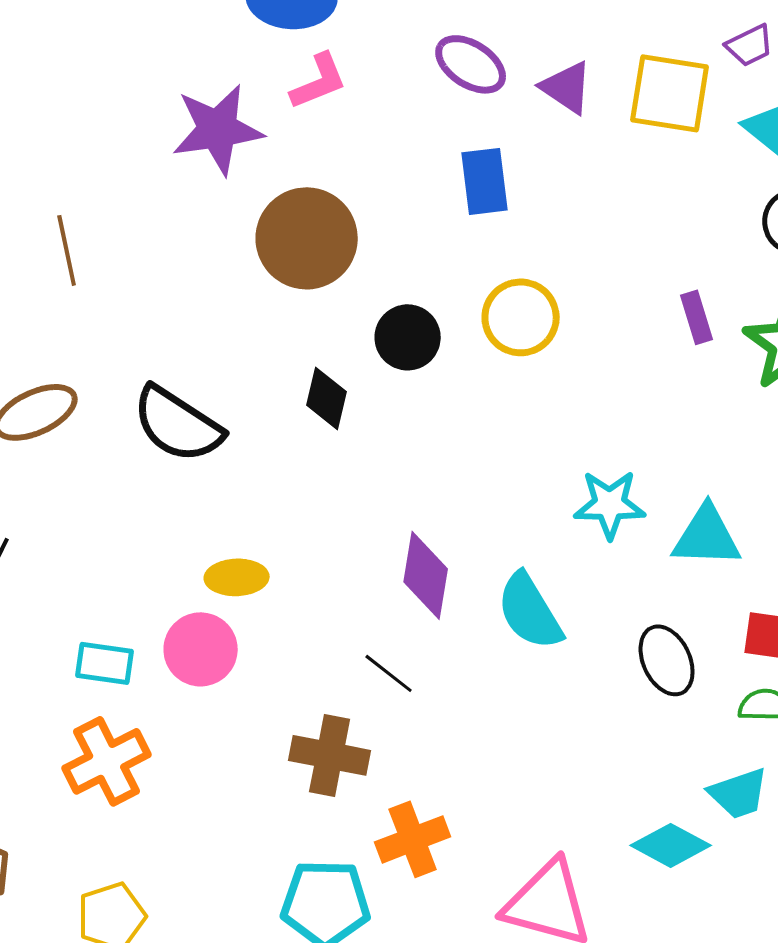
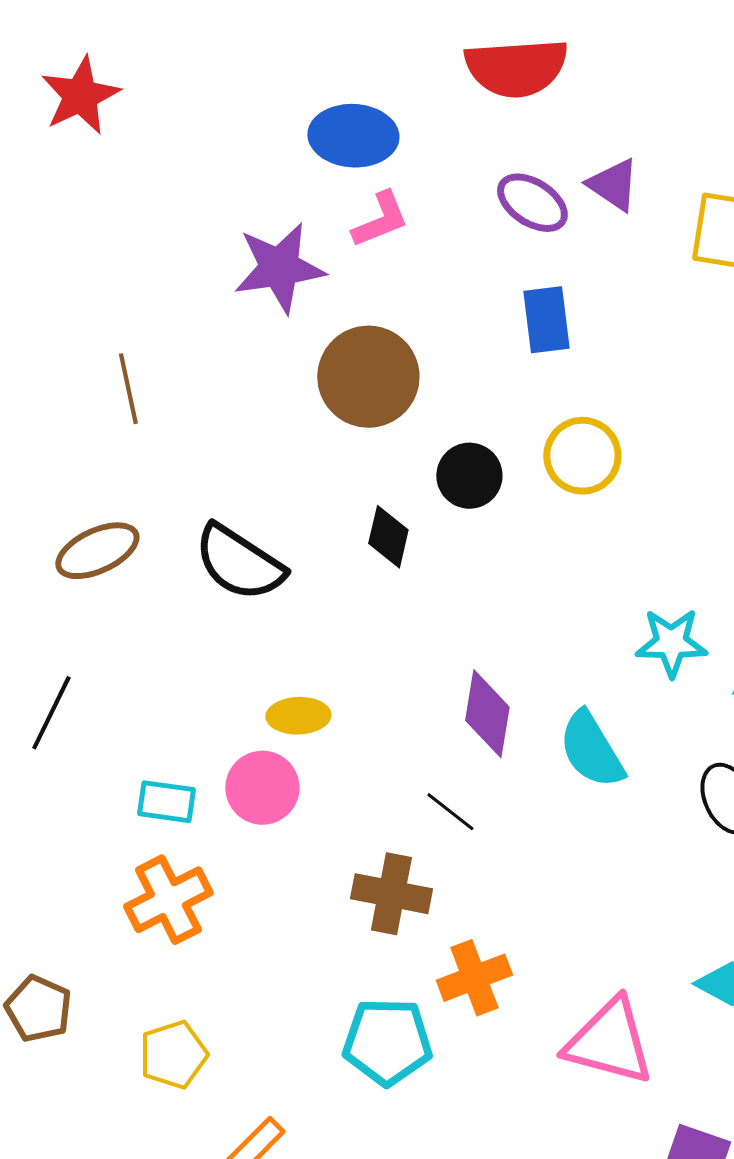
purple triangle: (567, 87) -> (613, 185), moved

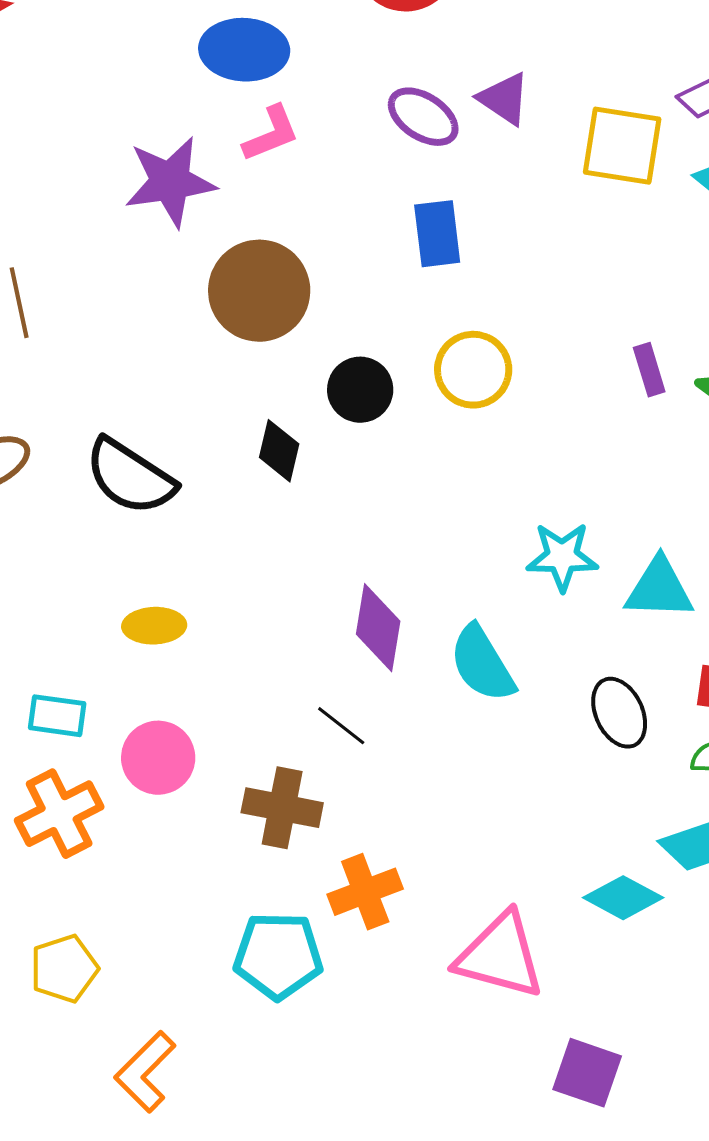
yellow ellipse: (298, 716) -> (154, 626), moved
pink circle: (262, 788) -> (158, 758), moved

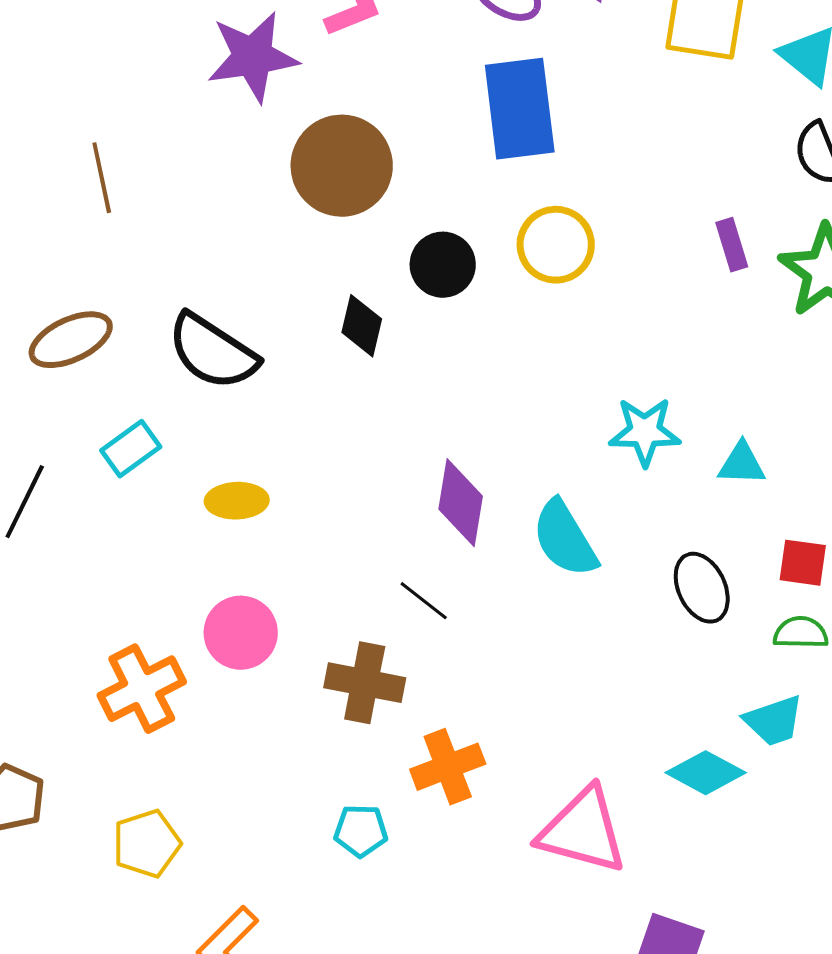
blue rectangle: (437, 234) -> (520, 109), size x1.5
cyan triangle: (659, 589) -> (742, 464), size x0.7
cyan rectangle: (57, 716) -> (131, 449), moved, turned -44
cyan pentagon: (278, 956) -> (361, 831), size x0.6

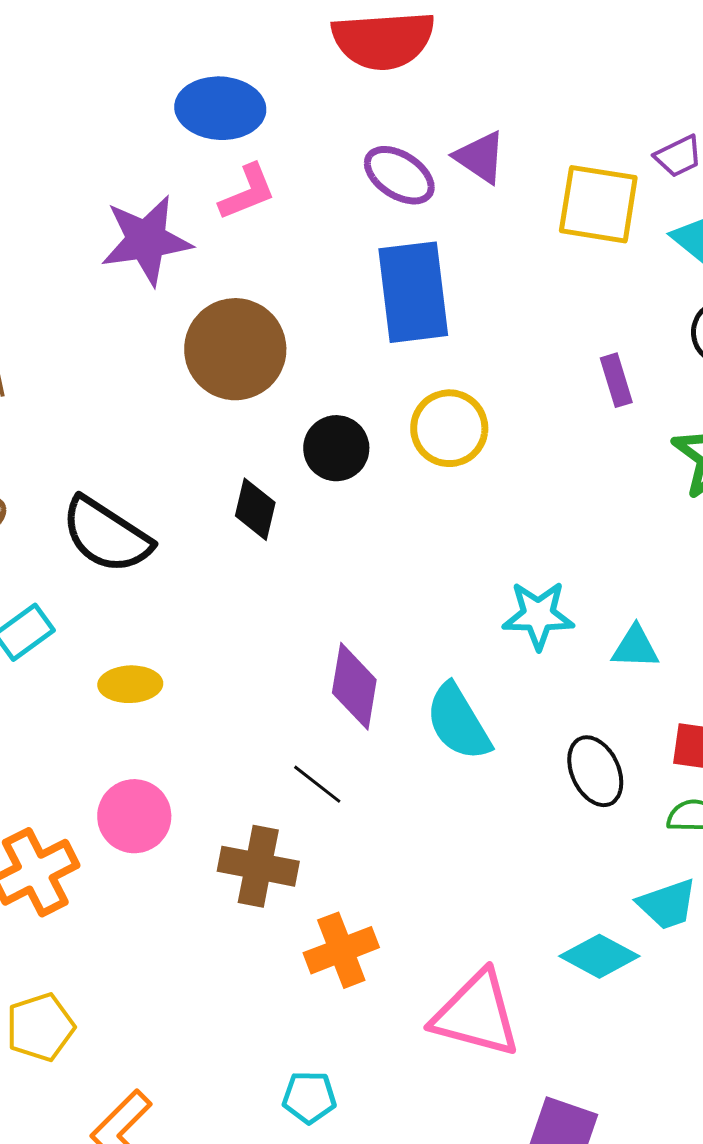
purple rectangle: (732, 245) -> (616, 380), moved
cyan pentagon: (361, 831) -> (309, 1097), moved

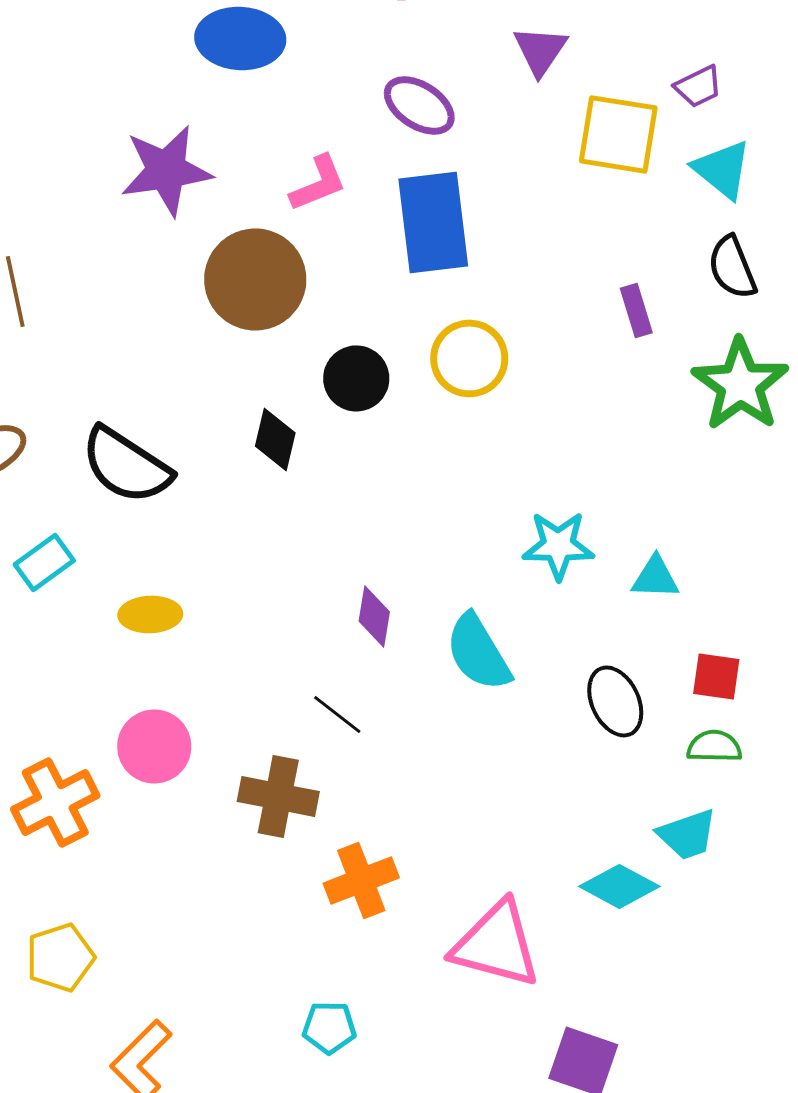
purple triangle: (480, 157) -> (540, 50), moved, turned 30
pink L-shape: (247, 192) -> (318, 183), moved
purple diamond: (354, 686) -> (374, 616), size x0.7

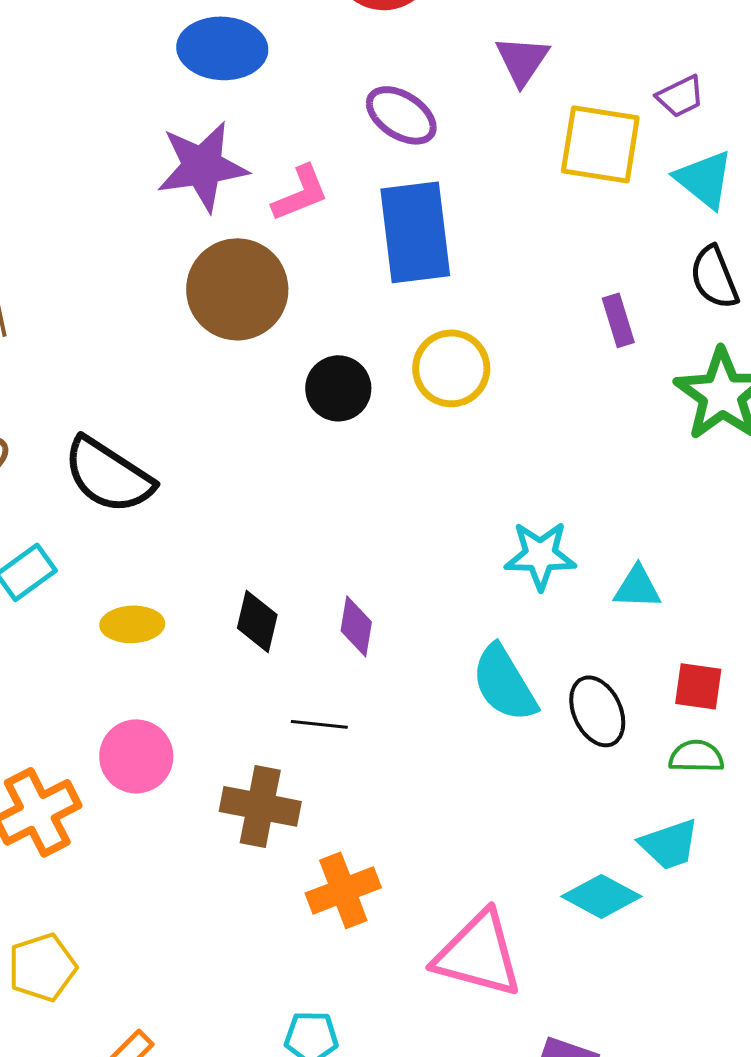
purple star: (166, 170) -> (202, 166), moved
black diamond: (275, 439) -> (257, 621), moved
cyan semicircle: (478, 652) -> (504, 683), moved
black line: (337, 714) -> (319, 724), turned -32

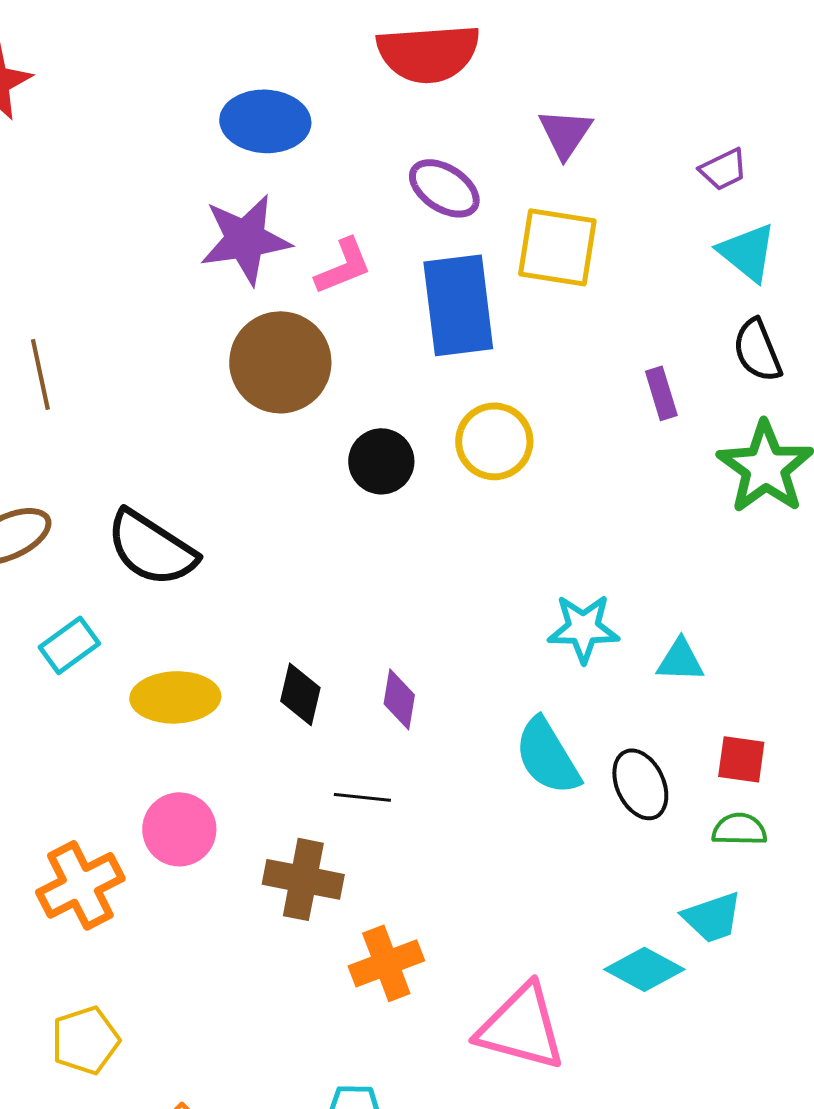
yellow square: (600, 144) -> (557, 247), moved
yellow ellipse: (132, 624) -> (175, 697), size x1.4

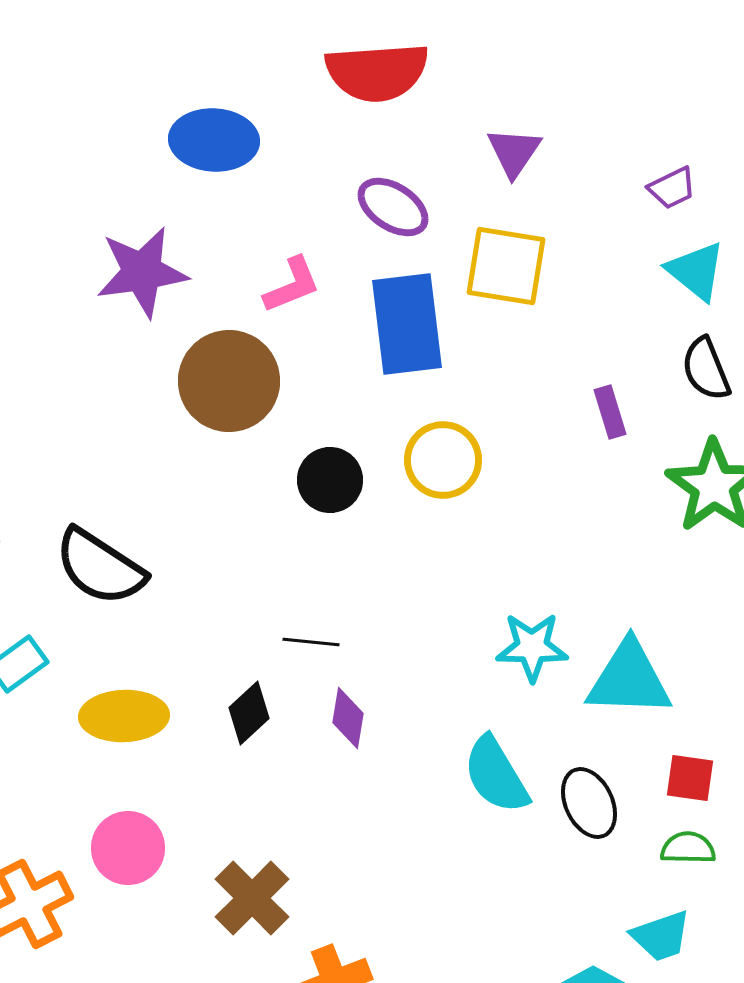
purple star: (245, 239) -> (142, 272), moved
cyan triangle: (680, 660) -> (629, 679), size x1.8
black diamond: (300, 694) -> (249, 713), turned 34
black line: (362, 797) -> (311, 642), moved
brown cross: (303, 879) -> (252, 898), turned 34

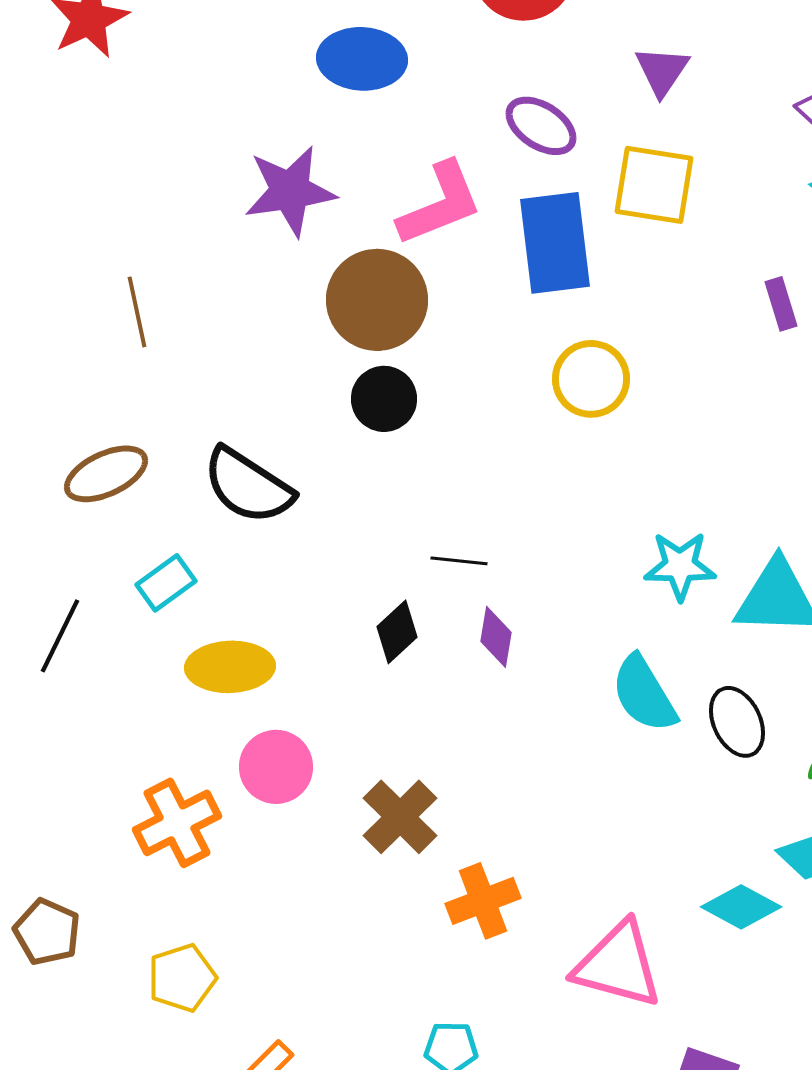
pink L-shape: (292, 285) -> (440, 204), size x1.5
purple rectangle: (610, 412) -> (781, 304), moved
black circle: (330, 480) -> (384, 399), moved
yellow ellipse: (124, 716) -> (230, 667), moved

